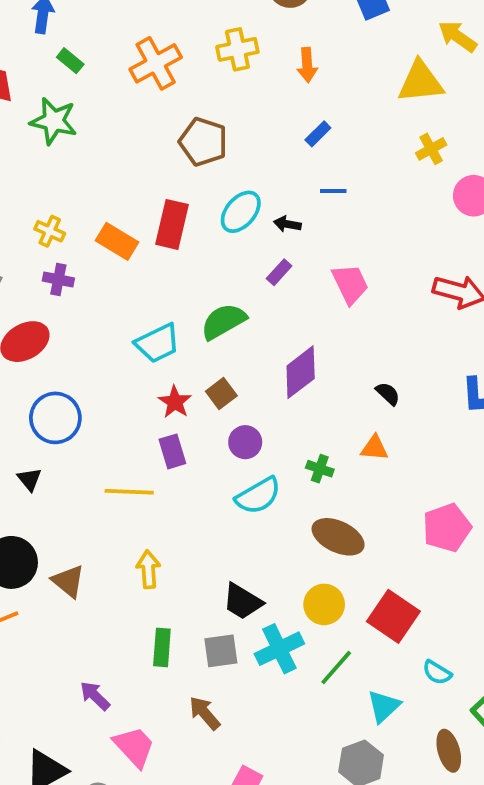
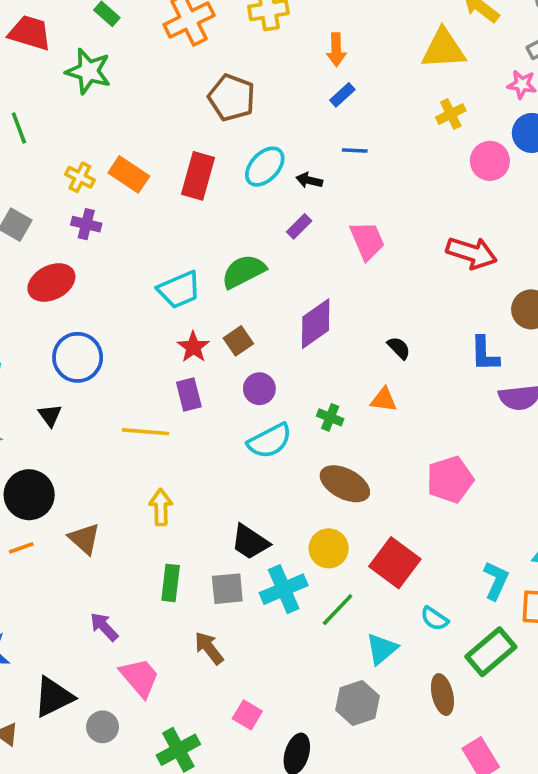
orange arrow: (307, 65) -> (336, 50), moved
orange rectangle: (117, 241) -> (129, 174), moved
brown triangle: (68, 581) -> (84, 539), moved

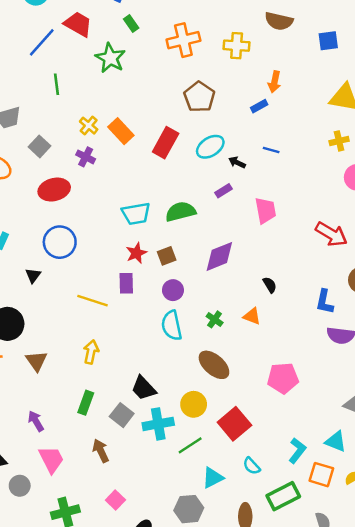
blue rectangle: (342, 95) -> (259, 106), moved
cyan semicircle: (270, 441) -> (172, 326), turned 92
gray square: (227, 589) -> (122, 415), turned 30

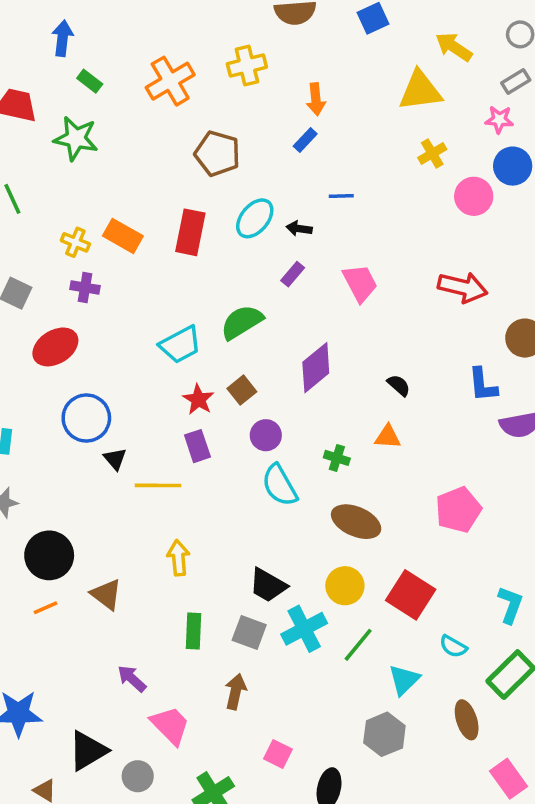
black triangle: (33, 276) -> (115, 459), moved
brown arrow: (101, 451) -> (236, 692), turned 55

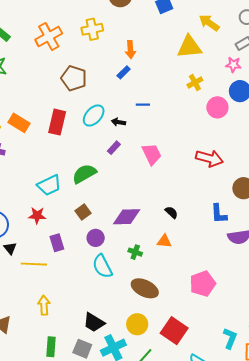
purple diamond: (316, 368) -> (127, 217), moved, turned 36
red star: (198, 399) -> (37, 215), moved, turned -30

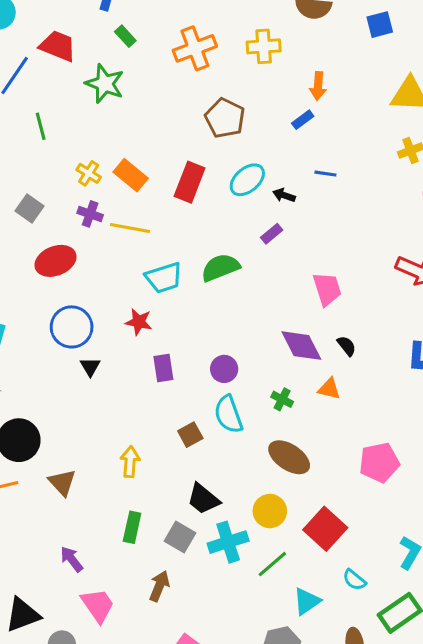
pink trapezoid: (152, 154) -> (327, 289), moved
brown square: (83, 212) -> (190, 435), moved
purple diamond: (127, 217) -> (301, 346), moved, turned 56
yellow line: (34, 264) -> (130, 228), moved

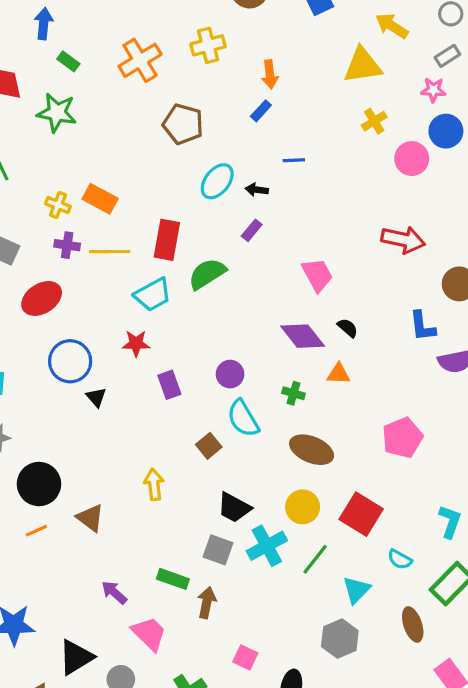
red rectangle: (190, 182) -> (167, 240), moved
green rectangle: (132, 527) -> (173, 579), moved, turned -72

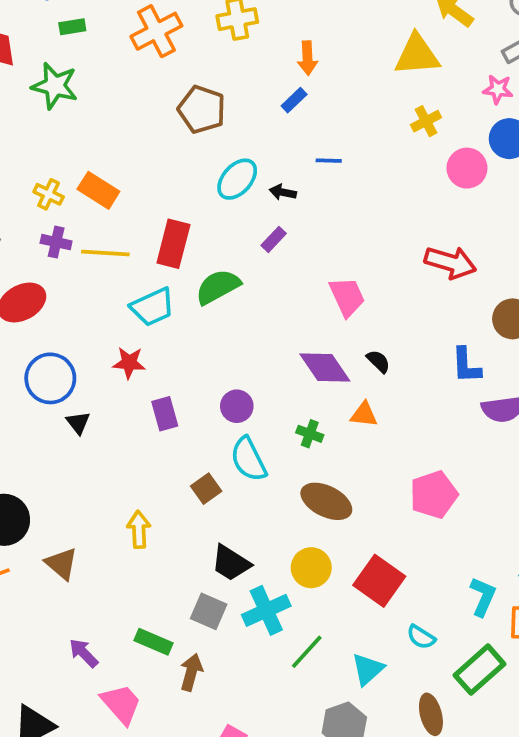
green rectangle: (68, 61) -> (72, 27), turned -50
green line: (315, 559) -> (307, 652), moved

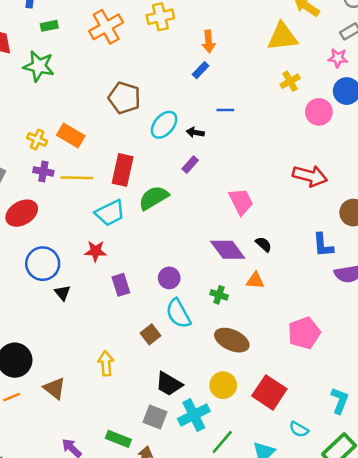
brown pentagon: (202, 109) -> (124, 98), moved

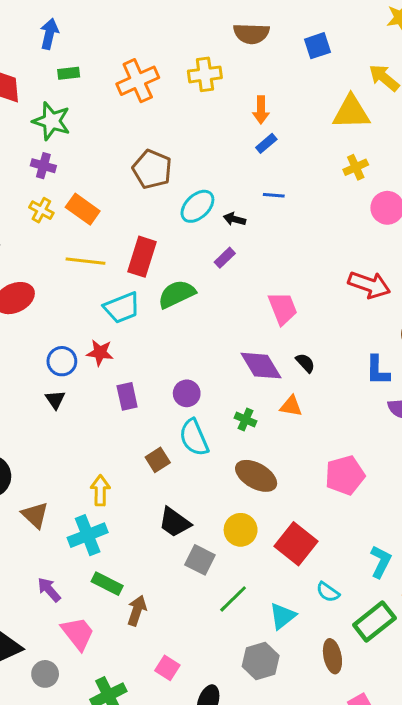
blue rectangle: (201, 70) -> (266, 143), moved
purple cross: (43, 171) -> (43, 166), moved
blue circle: (43, 264) -> (62, 361), moved, size x0.7
cyan cross: (194, 415) -> (88, 535), moved
gray square: (155, 417) -> (200, 560), moved

